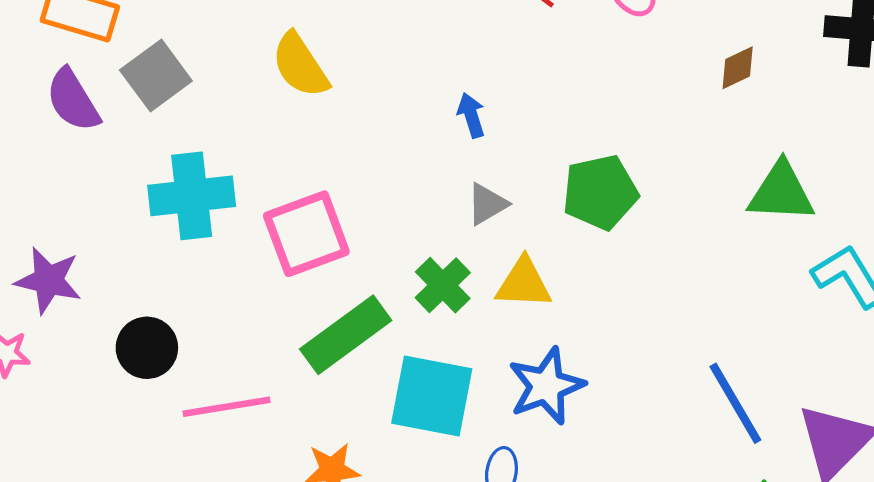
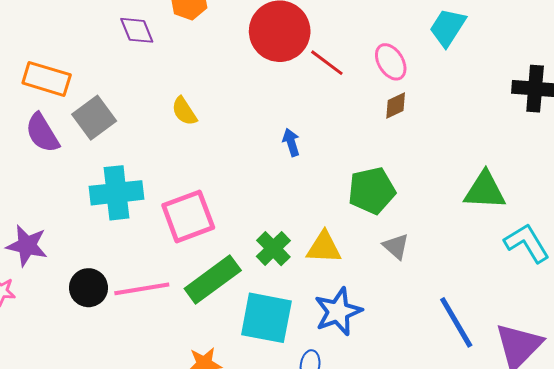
yellow semicircle: (300, 65) -> (184, 111), size x0.7
brown diamond: (738, 68) -> (396, 106), moved
gray triangle: (487, 204) -> (396, 246), moved, turned -48
pink line: (227, 407) -> (142, 289), moved

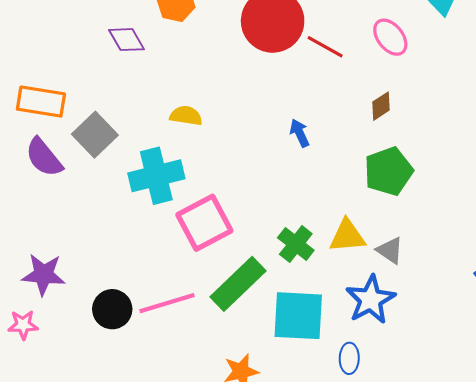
brown diamond: (396, 106) -> (381, 106), moved
yellow semicircle: (184, 111) -> (186, 116), turned 140
cyan cross: (116, 193) -> (156, 176), moved
gray triangle: (396, 246) -> (390, 250), moved

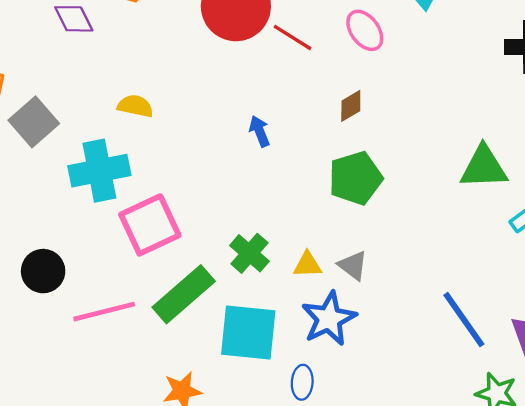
yellow triangle: (347, 236) -> (308, 265), moved, size x0.7
black circle: (112, 309) -> (43, 271), moved

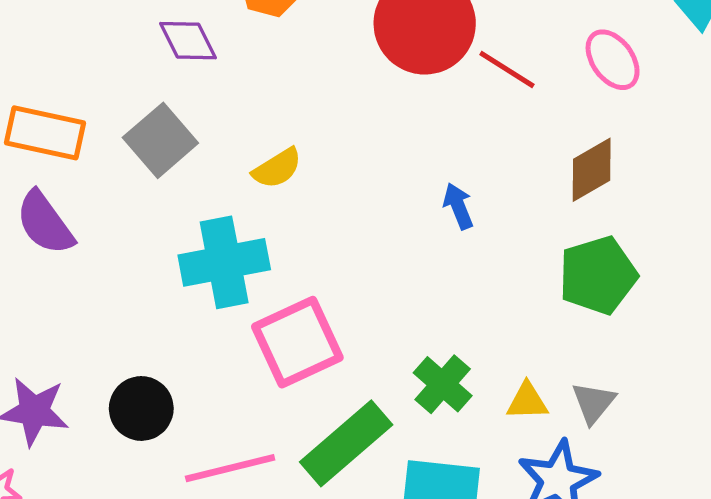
yellow semicircle: (135, 106) -> (277, 168), turned 136
brown diamond: (351, 106) -> (592, 170), size x1.4
gray square: (34, 122) -> (160, 140), moved
gray triangle: (353, 265) -> (593, 403), turned 32

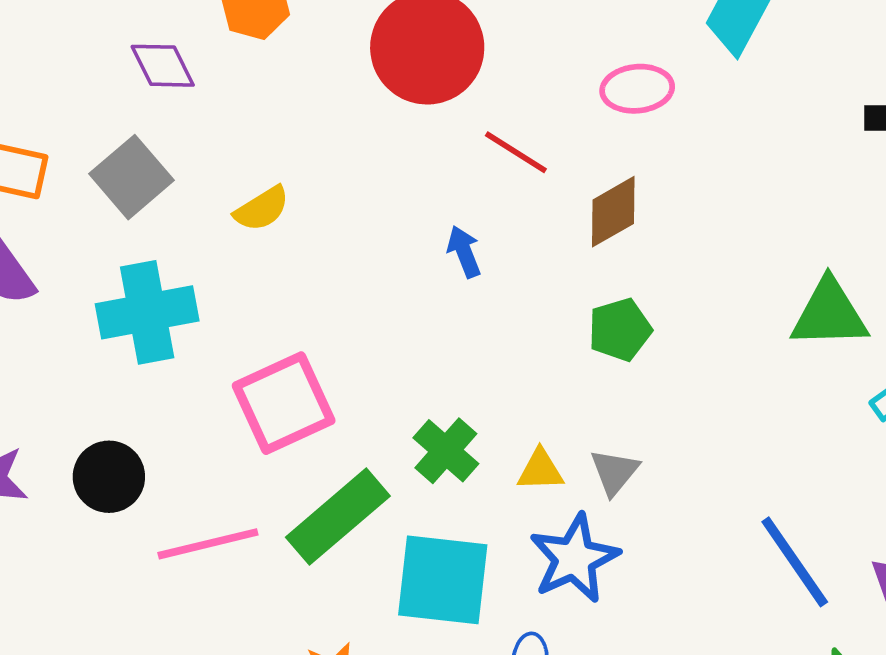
pink ellipse: (613, 60) -> (637, 89), turned -60
red line: (507, 69) -> (516, 152), moved
cyan cross: (224, 262) -> (147, 312), moved
green pentagon: (598, 275) -> (620, 330), size x0.7

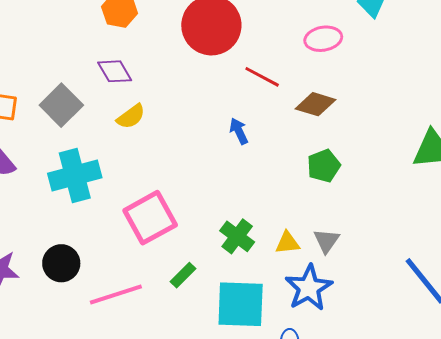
purple diamond: (163, 66) -> (115, 71), moved
brown diamond: (613, 212) -> (316, 104), turned 51
green rectangle: (338, 517) -> (183, 275), size x0.5

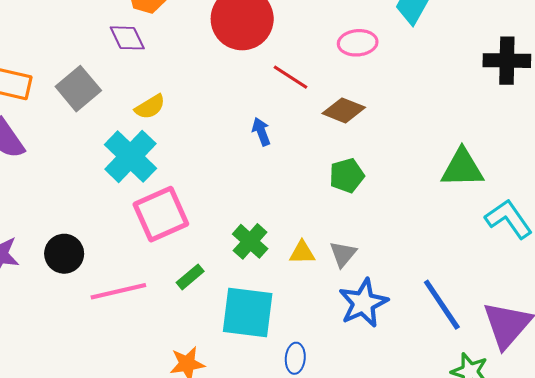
purple diamond: (115, 71) -> (127, 38), moved
cyan cross: (75, 175) -> (130, 156), moved, turned -36
blue star: (309, 288) -> (363, 303), moved

